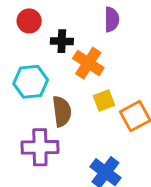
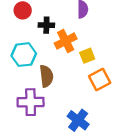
orange cross: (88, 63) -> (66, 41), turned 30
yellow square: (104, 100) -> (87, 56), moved

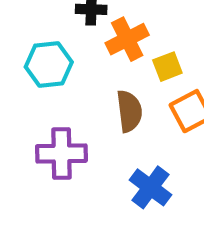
brown semicircle: (46, 76) -> (129, 111), moved

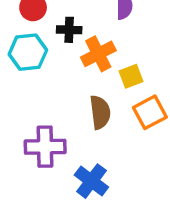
cyan hexagon: (49, 64) -> (28, 52), moved
blue cross: (150, 187) -> (91, 181), moved

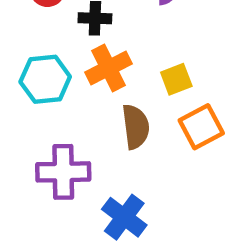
cyan hexagon: (28, 52) -> (45, 79), moved
orange cross: (98, 54) -> (108, 68), moved

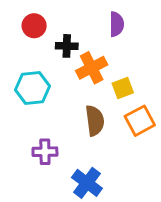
orange cross: (108, 68) -> (92, 68), moved
purple cross: (63, 172) -> (45, 152), size x0.7

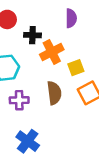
purple cross: (45, 152) -> (19, 100), moved
blue cross: (87, 183) -> (28, 141), moved

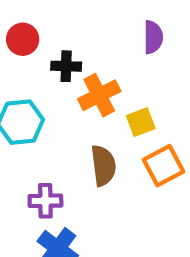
purple semicircle: (71, 18) -> (153, 37), moved
purple cross: (19, 100) -> (45, 201), moved

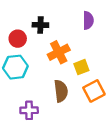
red circle: (23, 39) -> (18, 39), moved
black cross: (66, 66) -> (40, 25), moved

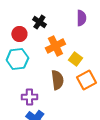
black cross: (40, 25) -> (39, 22), turned 32
yellow square: (81, 67) -> (75, 59), turned -32

